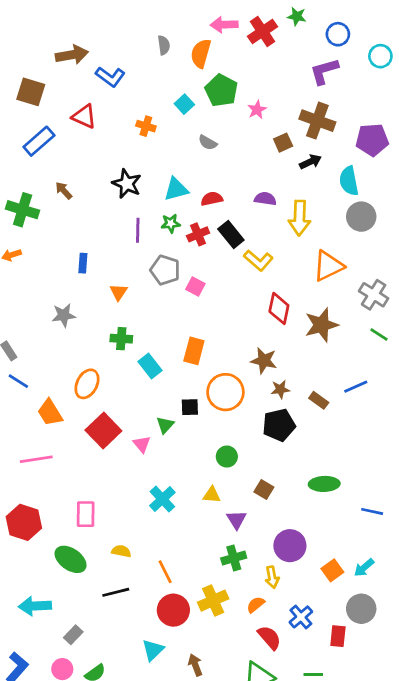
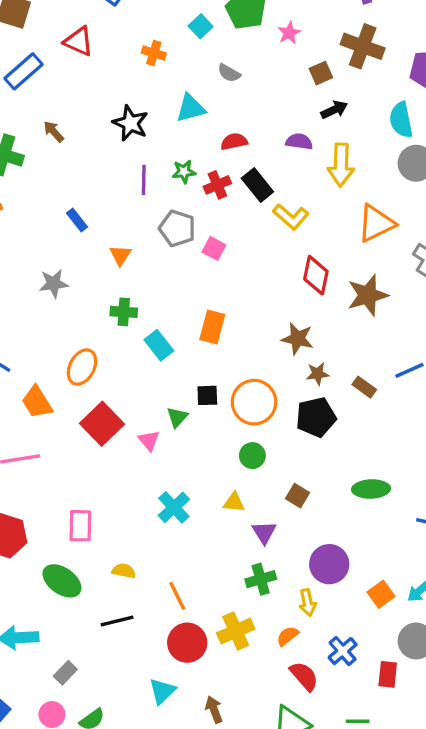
black arrow: (310, 162) -> (334, 110), moved
cyan triangle: (176, 189) -> (191, 108), moved
blue rectangle: (83, 263) -> (77, 220), turned -42
orange circle: (225, 392) -> (254, 402), moved

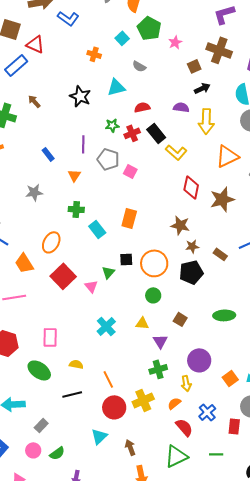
red triangle: (79, 41) -> (35, 44), moved
purple line: (144, 180) -> (83, 144), moved

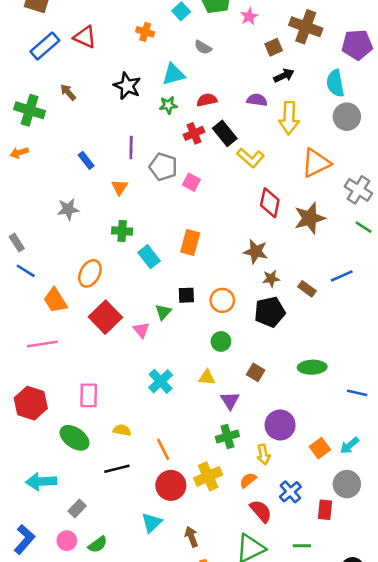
red triangle: (35, 44) -> (85, 37), moved
green star: (112, 125) -> (168, 105), moved
orange circle: (154, 263) -> (222, 300), size x0.7

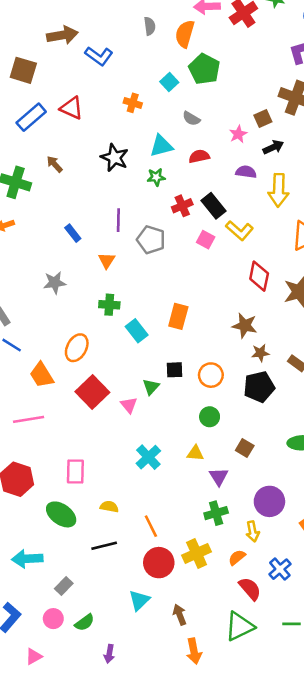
pink star: (249, 16) -> (238, 134), moved
red semicircle: (207, 100) -> (199, 156), moved
pink square: (191, 182) -> (206, 240), moved

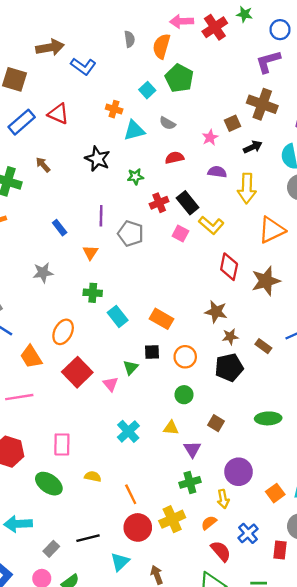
cyan triangle: (161, 146) -> (134, 130), moved
black arrow: (273, 147) -> (253, 147), moved
orange rectangle: (178, 316) -> (161, 319), moved, turned -75
black line: (104, 546) -> (88, 538), moved

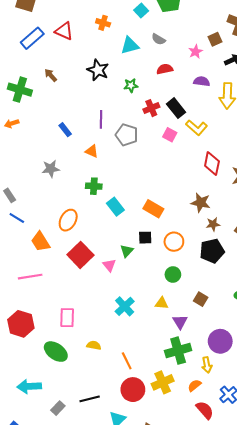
orange cross: (114, 109) -> (103, 23), moved
orange triangle: (90, 252) -> (92, 151), turned -40
green cross: (190, 482) -> (178, 351), size x1.4

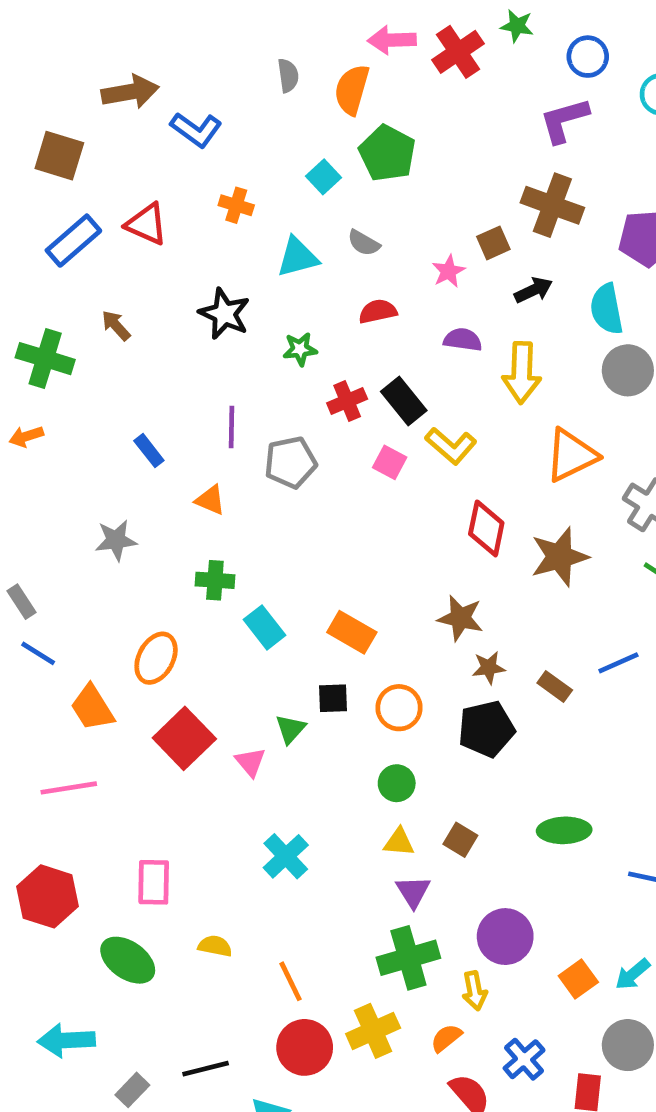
gray pentagon: (127, 135) -> (290, 462), turned -30
yellow triangle: (162, 303) -> (399, 842), moved

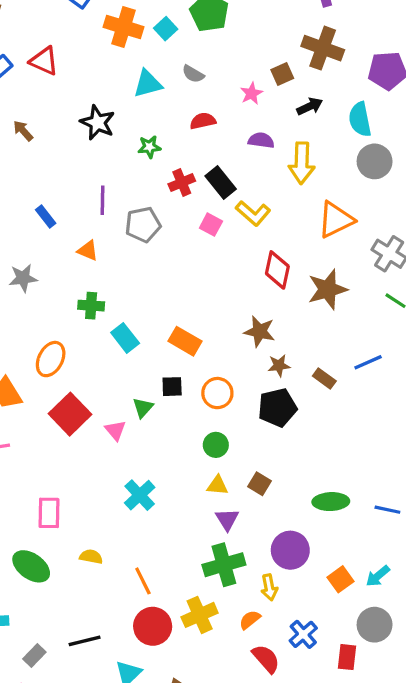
orange cross: (236, 205) -> (123, 27), moved, size x1.6
green ellipse: (564, 830) -> (331, 502), moved

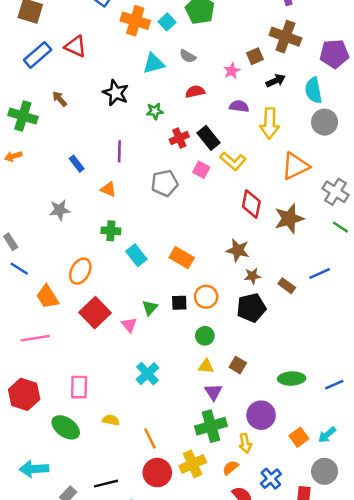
gray pentagon: (143, 225) -> (165, 183), moved
black square: (172, 387) -> (179, 303), moved
blue line: (387, 510) -> (334, 385), turned -36

